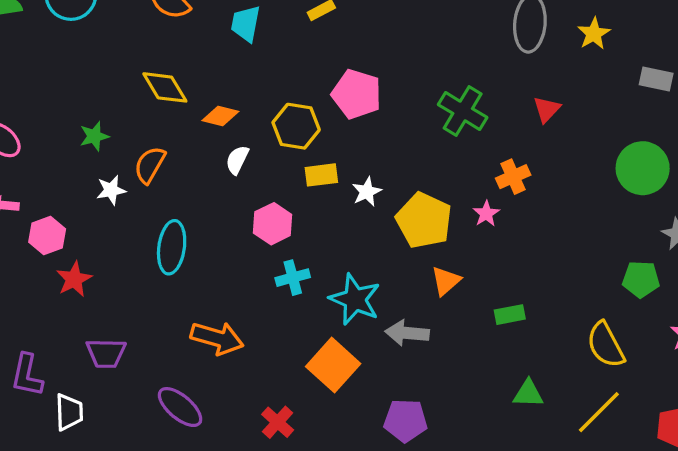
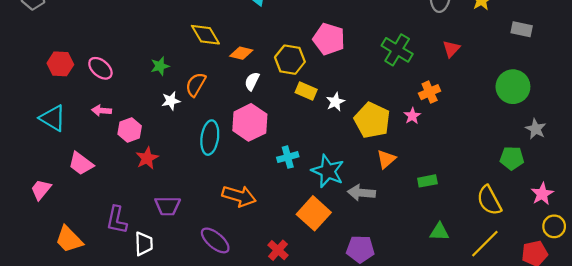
yellow rectangle: (321, 175) -> (306, 91), turned 30
pink hexagon: (273, 224) -> (250, 122), moved, size x1.4

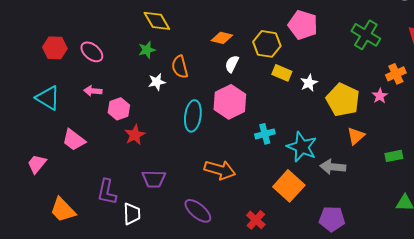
yellow diamond: (205, 35) -> (157, 21), moved
orange semicircle: (196, 85) -> (180, 67), turned -45

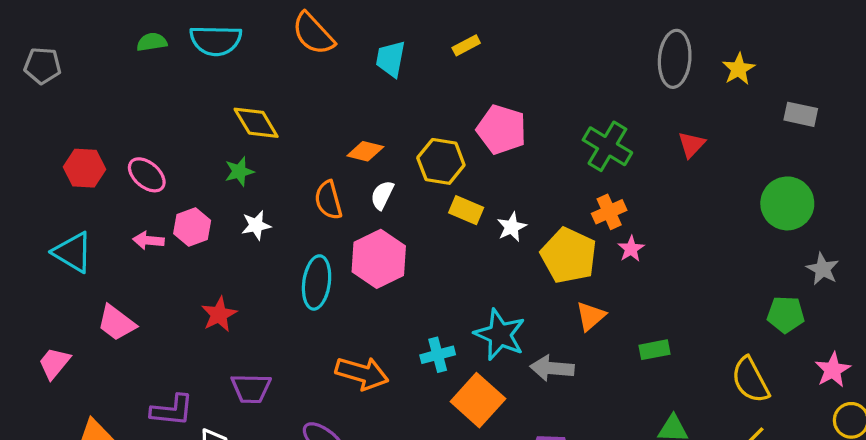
orange semicircle: (180, 67) -> (328, 200), moved
orange cross: (396, 74) -> (609, 212), moved
pink hexagon: (119, 109) -> (192, 227), moved
cyan cross: (265, 134) -> (438, 355), moved
purple L-shape: (107, 192) -> (172, 410), turned -96

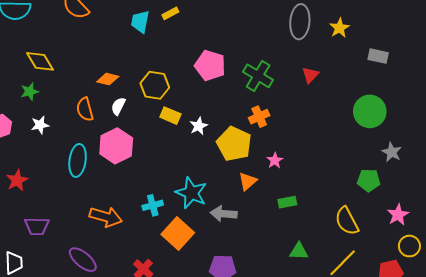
cyan trapezoid: (391, 59) -> (140, 22), moved
pink pentagon: (502, 129) -> (210, 66), moved
pink star: (631, 249) -> (275, 160), moved

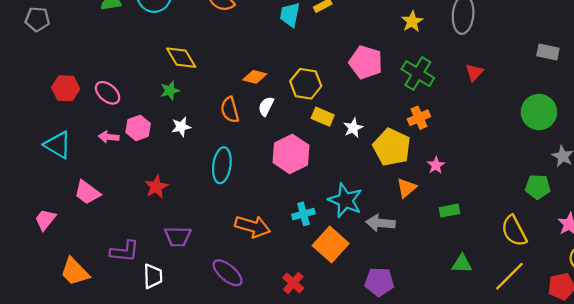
yellow star: (340, 28) -> (412, 21), moved
pink hexagon: (116, 146) -> (291, 154), moved

